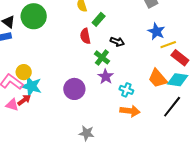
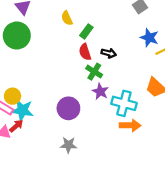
red semicircle: (85, 36) -> (85, 52), moved
cyan cross: (126, 90) -> (124, 103), size x1.6
gray star: (87, 133) -> (68, 145), moved

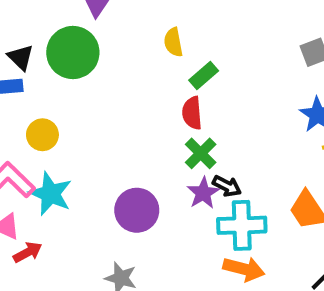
black arrow: (109, 53) -> (227, 186), moved
yellow circle: (13, 96) -> (42, 135), moved
cyan cross: (124, 103) -> (242, 225), turned -30
red arrow: (16, 126) -> (28, 252), moved

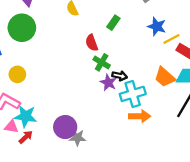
green rectangle: (204, 75) -> (113, 23), moved
cyan star: (50, 194) -> (26, 116), moved
purple circle: (137, 210) -> (65, 127), moved

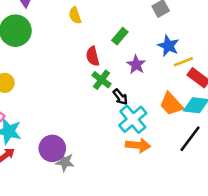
black arrow: (120, 76) -> (120, 97), turned 32
purple star: (108, 83) -> (136, 65), moved
cyan cross: (133, 94) -> (133, 119), turned -30

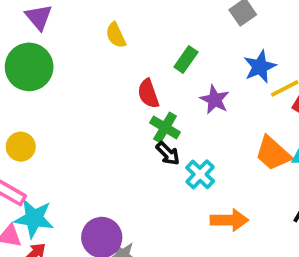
blue star: (168, 46) -> (260, 67), turned 30
black arrow: (120, 97) -> (168, 153), moved
cyan cross: (133, 119) -> (200, 174), moved, size x0.7

